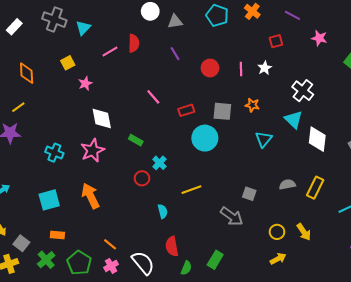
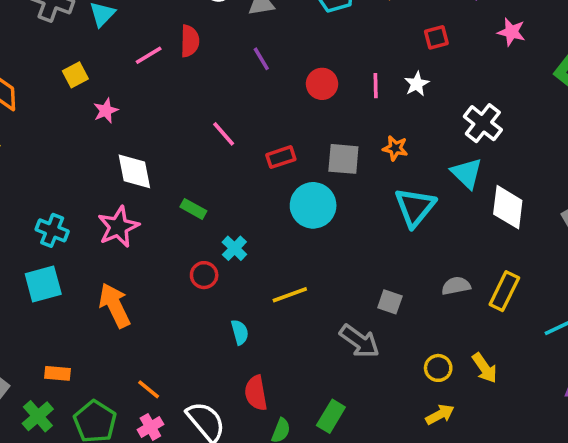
cyan triangle: (264, 139) -> (415, 207), size x1.4
cyan square: (49, 200) -> (43, 284), moved

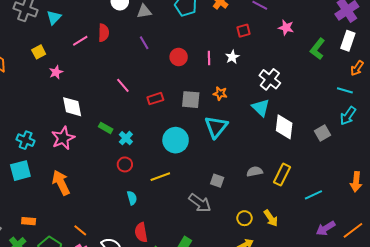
cyan circle: (313, 205) -> (176, 140), moved
cyan triangle: (415, 207) -> (216, 127), moved
cyan cross: (234, 248) -> (126, 138), moved
red circle: (204, 275) -> (125, 164), moved

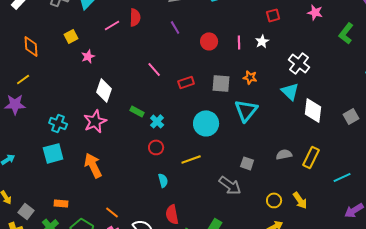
white diamond: (72, 107) -> (104, 90), turned 30

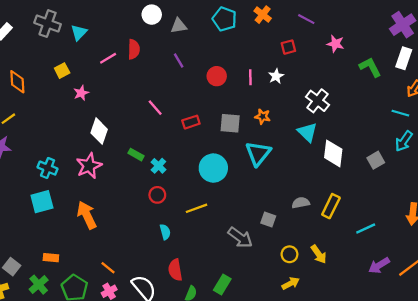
green L-shape: (346, 33) -> (370, 67), turned 115
gray square: (247, 163) -> (268, 220), moved

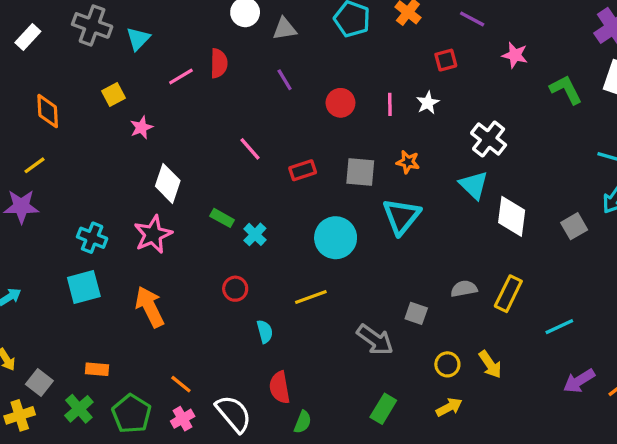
red circle: (157, 195) -> (235, 289), moved
green rectangle: (222, 285) -> (383, 409), moved

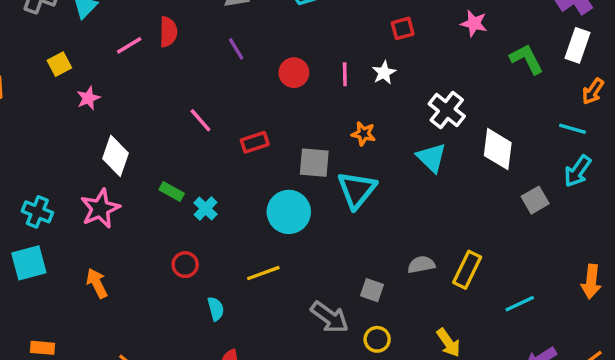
gray square: (360, 172) -> (314, 163), moved
white diamond: (512, 216) -> (498, 149), moved
orange arrow: (150, 307) -> (97, 283), size x0.7
yellow circle: (447, 364) -> (377, 339), moved

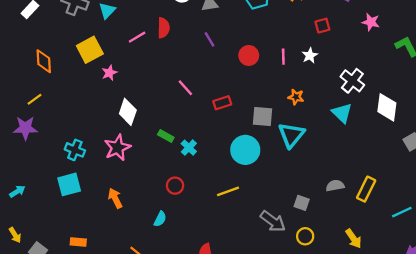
yellow square: (59, 64) -> (90, 50), size x1.6
cyan semicircle: (216, 309) -> (160, 219), moved, turned 42

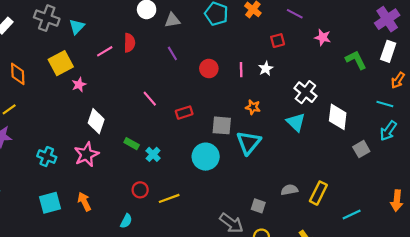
cyan square: (69, 184) -> (50, 203), moved
yellow line: (228, 191) -> (169, 198), moved

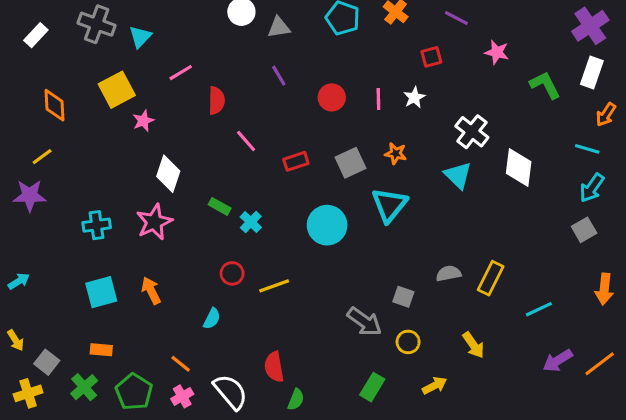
red semicircle: (129, 43) -> (217, 101), moved
gray square: (222, 125) -> (350, 163), moved, turned -30
gray square: (361, 149) -> (584, 230), moved
cyan cross: (47, 157) -> (97, 225), turned -30

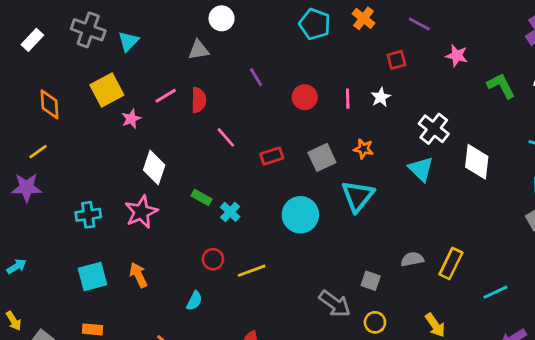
gray triangle: (279, 27) -> (199, 50), moved
pink line: (181, 73) -> (166, 96), moved

